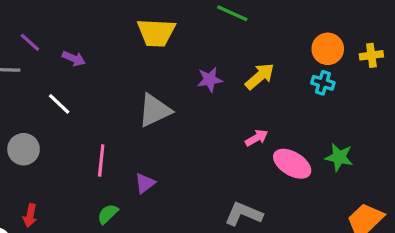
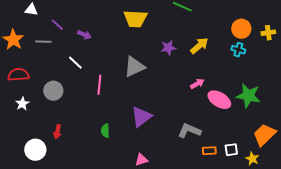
green star: (339, 157) -> (248, 96), size x1.4
pink line: (101, 161) -> (99, 85), moved
purple triangle: (145, 183) -> (141, 117), moved, size x1.6
green semicircle: (108, 214) -> (105, 131), turned -48

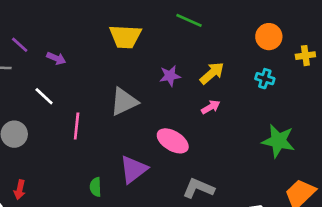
orange circle: (241, 29) -> (269, 37), moved
pink arrow: (197, 84) -> (211, 107), moved
pink ellipse: (219, 100) -> (173, 141), moved
green semicircle: (105, 131) -> (96, 187), moved

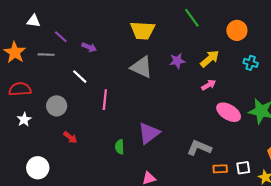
green line: (189, 20) -> (192, 18), turned 30
orange circle: (269, 37) -> (237, 30), moved
gray triangle: (124, 102) -> (142, 67), moved, turned 50
pink ellipse: (173, 141) -> (229, 112), moved
red arrow: (20, 190) -> (70, 137), moved, turned -64

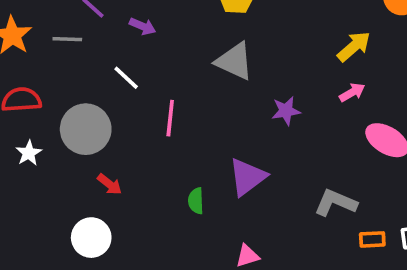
purple star: (177, 61) -> (286, 111), moved
gray circle: (57, 106) -> (86, 129), size x1.4
white circle: (38, 168) -> (91, 238), moved

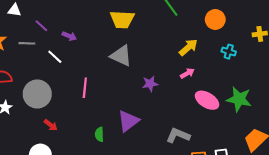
white line: (126, 78) -> (55, 57), moved

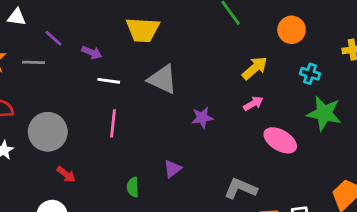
yellow trapezoid: (122, 19) -> (143, 30), moved
white line: (55, 57) -> (109, 81), moved, turned -35
green star: (239, 99) -> (324, 113), moved
purple triangle: (128, 121) -> (172, 169), size x0.6

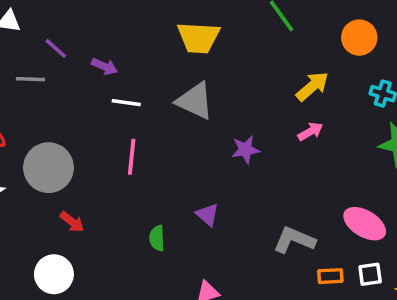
yellow trapezoid: (143, 30) -> (198, 38), moved
pink ellipse: (280, 140) -> (365, 224), moved
purple triangle: (172, 169) -> (207, 215), turned -42

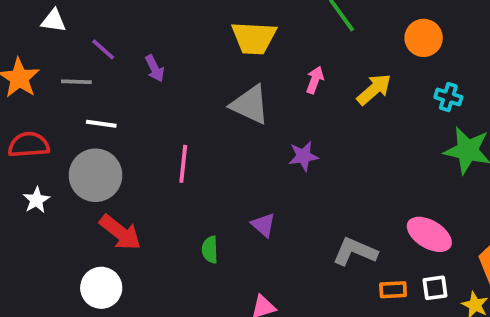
purple arrow: (105, 66) -> (155, 68), turned 40
white line: (126, 103) -> (101, 124), moved
pink arrow: (310, 132) -> (315, 80), moved, turned -40
red arrow: (72, 222) -> (120, 232), size x1.6

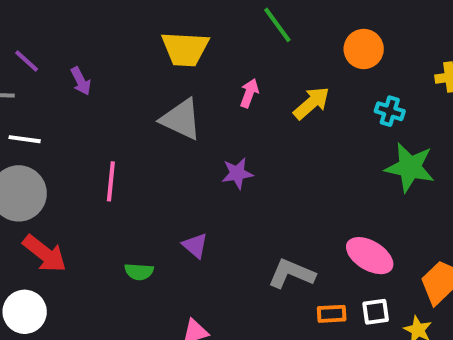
green semicircle: (210, 250) -> (139, 272), turned -84

